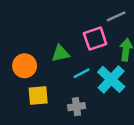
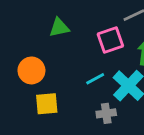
green triangle: (60, 53) -> (59, 28), moved
gray cross: (77, 107) -> (106, 113), moved

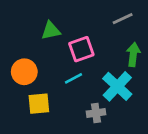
pink square: (110, 40) -> (81, 49), moved
cyan line: (95, 79) -> (73, 78), moved

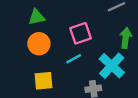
green triangle: (51, 31) -> (37, 17), moved
orange circle: (24, 72) -> (39, 44), moved

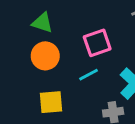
green triangle: (37, 17) -> (42, 23), turned 30

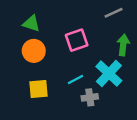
cyan line: (89, 75) -> (75, 79), moved

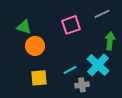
green triangle: (31, 23) -> (24, 27), moved
pink square: (77, 40) -> (71, 25), moved

